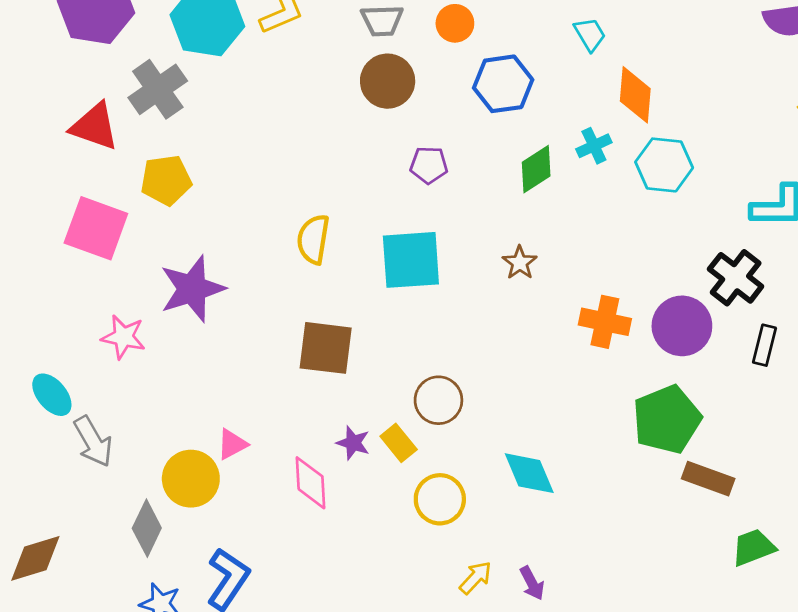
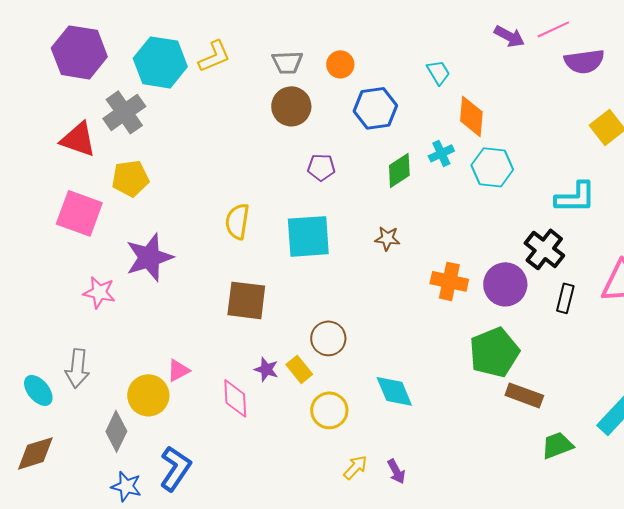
brown star: (520, 263) -> (387, 238), turned -30
cyan ellipse: (52, 395) -> (38, 390), moved
gray arrow: (93, 441) -> (77, 368), turned 36

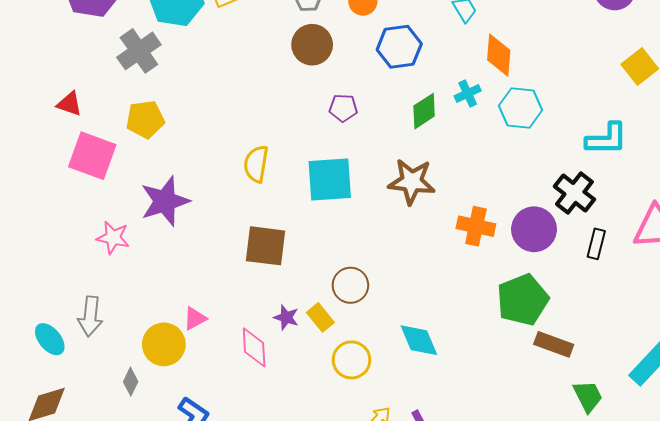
red triangle: (78, 139) -> (69, 104), moved, size x0.7
brown star: (387, 238) -> (412, 182), size x1.8
gray diamond: (116, 431) -> (131, 382), size x0.7
green trapezoid: (557, 445) -> (588, 396), turned 84

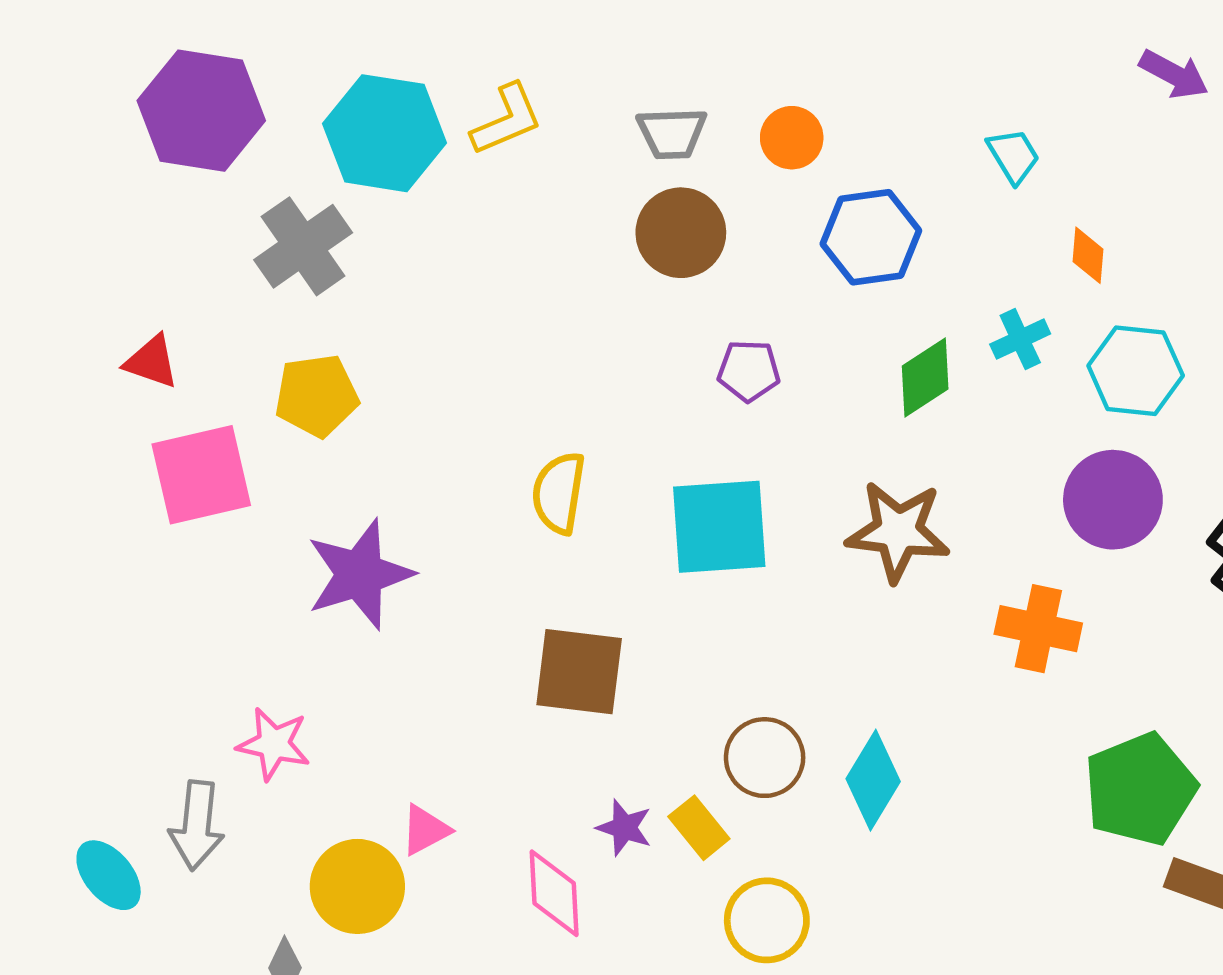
orange diamond: (499, 55) -> (1088, 255), size x0.6
pink square: (92, 156) -> (201, 475), turned -33
purple circle: (534, 229) -> (1113, 500), moved
pink star: (113, 238) -> (274, 744), moved
cyan diamond: (419, 340) -> (873, 780), moved, turned 54

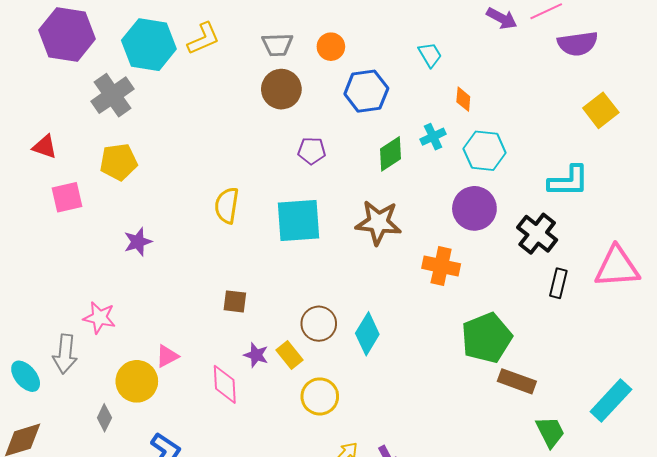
pink square: (201, 475) -> (67, 197), size x0.7
purple star: (360, 574) -> (138, 242), size x0.6
brown square: (579, 672) -> (235, 301), moved, size x0.6

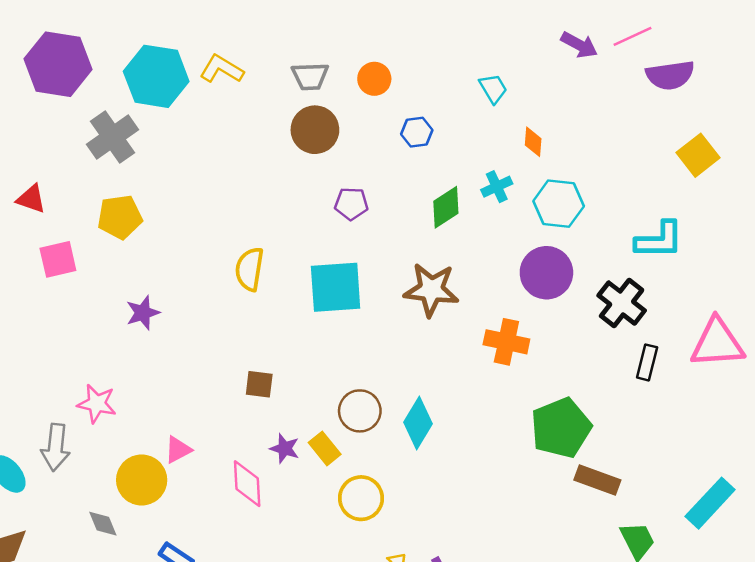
yellow L-shape: (204, 39) -> (222, 69), turned -126
blue hexagon: (366, 91) -> (417, 132), size x0.6
gray diamond: (104, 418) -> (103, 524), turned -48

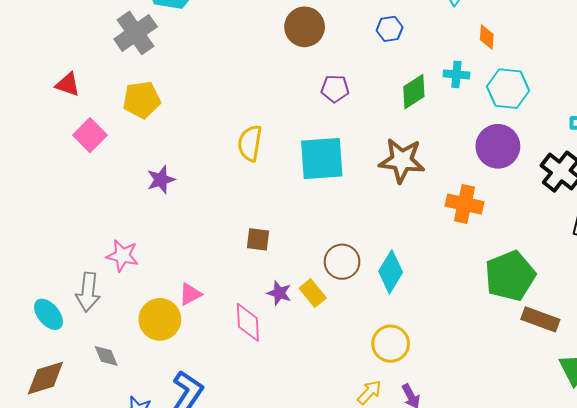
cyan cross: (497, 187) -> (456, 74), turned 30
pink square: (58, 259) -> (90, 135), turned -32
yellow circle: (361, 498) -> (391, 344), moved
gray diamond: (103, 524) -> (106, 356), moved

